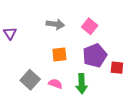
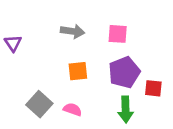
pink square: (90, 26) -> (118, 34), turned -35
green arrow: (82, 84) -> (126, 109), moved

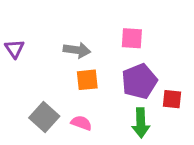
gray arrow: (73, 31) -> (77, 50), moved

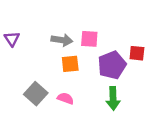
pink square: (132, 38) -> (89, 39), moved
red square: (172, 99) -> (137, 53), moved

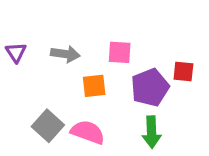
gray arrow: (62, 40) -> (65, 54), moved
pink semicircle: (65, 98) -> (88, 132), size x1.5

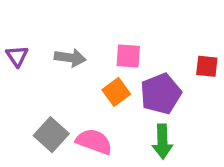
red square: (183, 72) -> (207, 66), moved
orange square: (94, 86) -> (116, 92), moved, turned -30

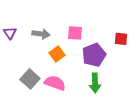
orange square: (116, 92) -> (57, 54), moved

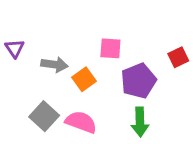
gray arrow: (41, 34) -> (54, 65), moved
red square: (121, 39) -> (178, 57), turned -32

